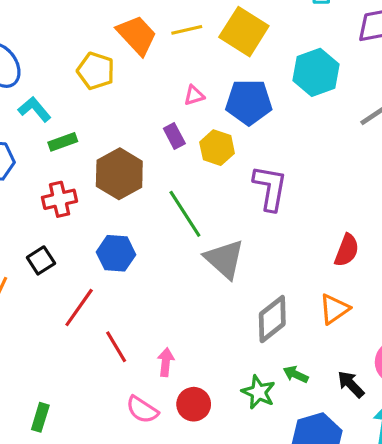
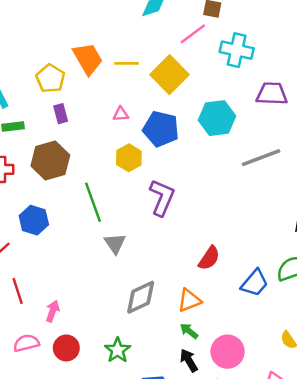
purple rectangle: (174, 136) -> (61, 114), moved
gray triangle: (224, 259) -> (115, 243), size x0.7
green arrow: (296, 374) -> (189, 331), moved
pink semicircle: (142, 410) -> (26, 343), turned 120

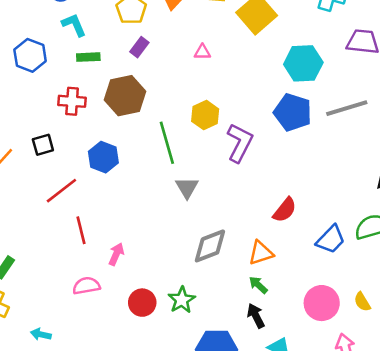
purple rectangle: (61, 114) -> (139, 47), turned 48
blue pentagon: (161, 129) -> (293, 112), moved
yellow hexagon: (129, 158) -> (205, 115), moved
red circle: (66, 348) -> (142, 303), moved
pink circle: (228, 352) -> (322, 303), moved

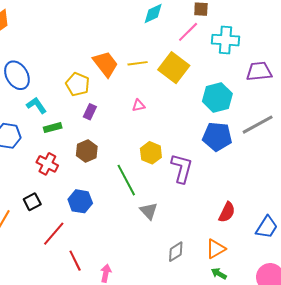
brown hexagon: (125, 96) -> (87, 151), size x0.7
red cross: (72, 101) -> (47, 164), turned 35
gray diamond: (210, 246) -> (176, 252), size x0.7

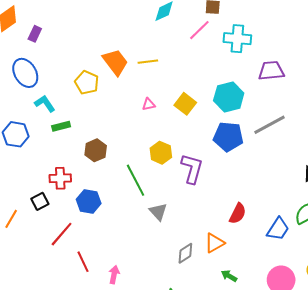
yellow square: (174, 68) -> (185, 104), moved, size x0.7
purple rectangle: (90, 112) -> (35, 34), moved
red cross: (47, 164) -> (60, 178), moved, turned -30
orange triangle: (216, 249) -> (214, 243), moved

